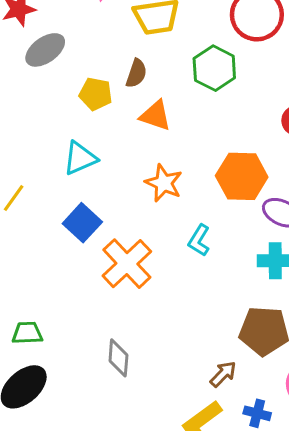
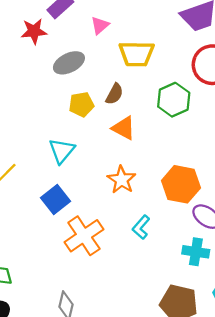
gray ellipse: (45, 50) -> (69, 63), moved
yellow pentagon: (96, 94) -> (81, 104), turned -30
cyan triangle: (80, 158) -> (62, 151), turned -36

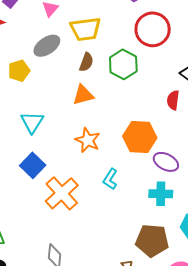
gray ellipse: (69, 63) -> (47, 46), moved
brown semicircle: (114, 94) -> (86, 62), moved
yellow pentagon: (81, 104) -> (19, 71), moved
orange triangle: (124, 128) -> (83, 95), turned -35

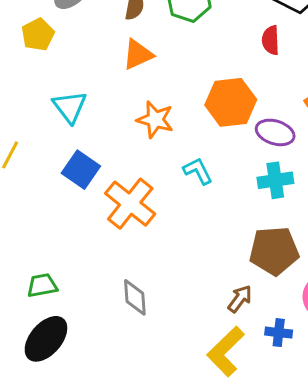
cyan L-shape: (110, 179) -> (198, 171), turned 130

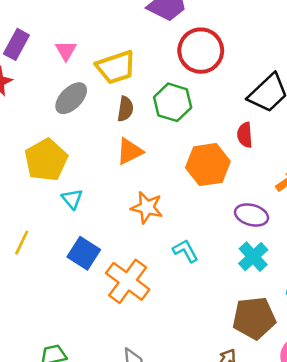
yellow pentagon: (38, 35) -> (46, 160), moved, size x1.5
orange hexagon: (231, 102) -> (208, 165), moved
cyan triangle: (70, 107) -> (72, 199), size x0.7
cyan cross: (275, 180) -> (253, 257), turned -32

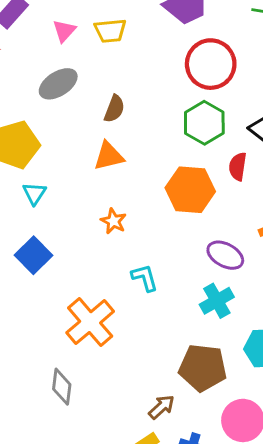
yellow trapezoid: (116, 67) -> (110, 31), moved, size x0.7
green hexagon: (173, 102) -> (204, 123), moved
orange star: (147, 207) -> (113, 221), size x0.7
orange cross: (128, 281) -> (90, 322), moved

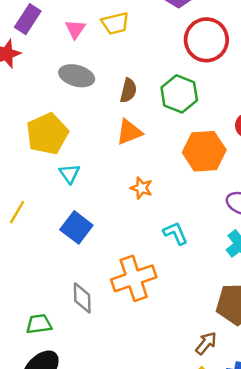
gray ellipse: (58, 84) -> (77, 76), turned 56
green hexagon: (204, 123) -> (179, 94), moved
orange cross: (90, 322) -> (134, 278), turned 30
gray diamond: (62, 387) -> (82, 298), moved

